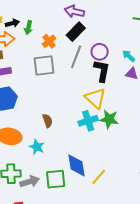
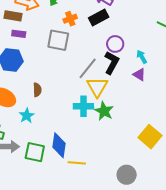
gray line: (76, 57) -> (88, 68), moved
brown semicircle: (48, 121) -> (37, 90), moved
yellow line: (99, 177) -> (77, 163), turned 36

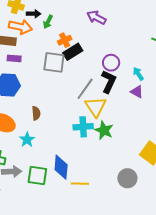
black rectangle: (99, 17) -> (73, 52), moved
gray circle: (127, 175) -> (127, 178), moved

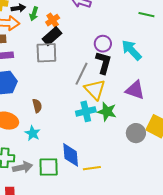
orange cross: (65, 40) -> (53, 20), moved
black rectangle: (73, 52) -> (52, 36), moved
cyan arrow: (138, 74) -> (132, 50), size x1.6
purple triangle: (137, 92) -> (135, 90), moved, size x1.5
gray circle: (127, 178) -> (136, 133), moved

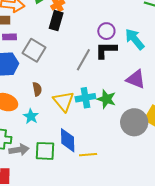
black rectangle: (52, 36) -> (56, 21), turned -36
gray square: (46, 53) -> (34, 50), moved, turned 30
black L-shape: (104, 63) -> (106, 50), turned -110
yellow triangle: (95, 90) -> (64, 101), moved
gray circle: (136, 133) -> (134, 122), size x1.4

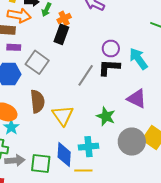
brown semicircle: (37, 89) -> (37, 101), size x1.6
cyan cross: (85, 98) -> (89, 147), moved
cyan star: (31, 116) -> (11, 127), moved

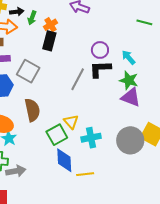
cyan arrow: (138, 59) -> (128, 57), size x0.7
yellow triangle: (63, 115) -> (71, 122), moved, size x0.7
green star: (106, 116) -> (129, 80), moved
cyan cross: (89, 147) -> (91, 138), moved
green square: (41, 164) -> (57, 135), moved, turned -30

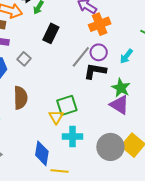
orange cross: (50, 25) -> (100, 24), moved, size x1.5
cyan arrow: (128, 57) -> (126, 56), moved, turned -112
gray square: (28, 71) -> (24, 59), size x0.6
gray line: (78, 79) -> (81, 57), moved
green square: (57, 135) -> (67, 105), moved

